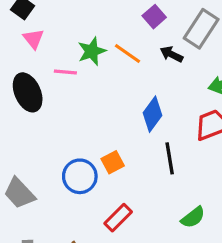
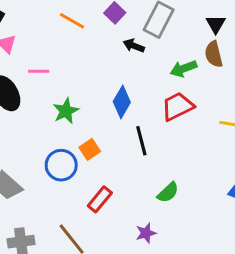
green star: (92, 51) -> (66, 111), moved
orange line: (128, 53) -> (72, 21), moved

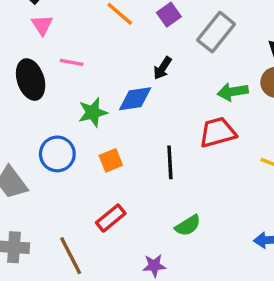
black arrow: (134, 46) -> (163, 68), moved, turned -90
blue diamond: (122, 102) -> (135, 99), moved, turned 40
blue circle: (61, 165) -> (57, 154), moved

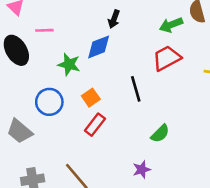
green star: (93, 112) -> (69, 64), turned -30
red rectangle: (111, 218) -> (95, 125), moved

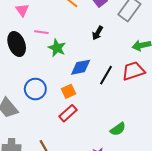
blue diamond: (99, 47) -> (81, 67), moved
green star: (69, 64) -> (57, 48), moved
black line: (136, 89) -> (106, 75), moved, turned 36

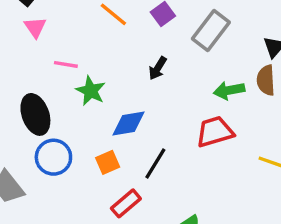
black ellipse: (17, 44) -> (35, 114), moved
black line: (106, 75) -> (155, 164), moved
red rectangle: (68, 113) -> (126, 203), moved

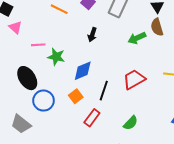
red trapezoid: (215, 132) -> (134, 79), moved

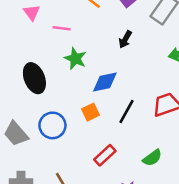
pink line: (38, 45) -> (62, 28), moved
blue circle: (44, 101) -> (52, 125), moved
red rectangle: (92, 118) -> (105, 155), moved

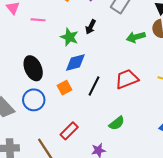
green star: (75, 59) -> (69, 37), moved
black ellipse: (34, 78) -> (33, 68), moved
red rectangle: (105, 155) -> (69, 131), moved

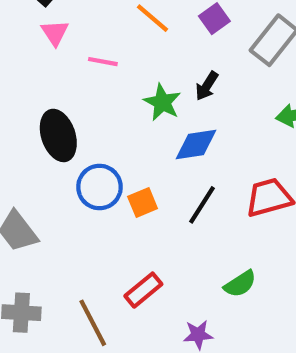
blue diamond: (75, 63) -> (196, 145), moved
black ellipse: (33, 68) -> (58, 135), moved
blue circle: (34, 100) -> (99, 187), moved

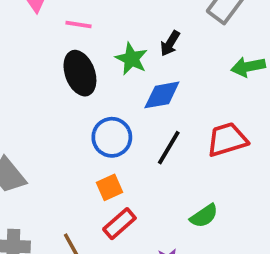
black ellipse: (58, 135) -> (80, 73), moved
blue circle: (99, 187) -> (112, 137), moved
orange square: (143, 203) -> (109, 187), moved

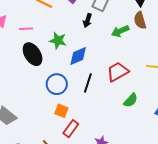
black arrow: (170, 43) -> (87, 20), moved
orange square: (109, 187) -> (61, 111), turned -32
green semicircle: (204, 216) -> (131, 100), moved

